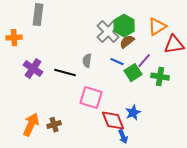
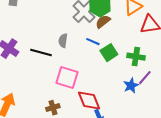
purple line: (144, 61) -> (145, 78), moved
blue star: (133, 113) -> (131, 86), moved
brown cross: (54, 125) -> (53, 108), moved

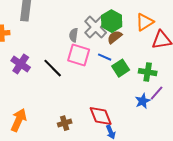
gray semicircle: (63, 41) -> (74, 35), moved
black line: (41, 53) -> (53, 68), turned 30
pink square: (67, 78) -> (79, 55), moved

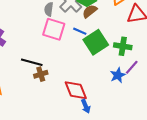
black line: (53, 68) -> (32, 62), moved, turned -30
green square: (121, 68) -> (96, 42), size x1.4
brown cross: (65, 123) -> (41, 74), moved

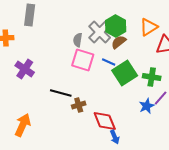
brown cross: (41, 74) -> (79, 105), moved

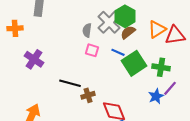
orange triangle: (149, 27) -> (157, 29), moved
pink square: (83, 60) -> (92, 50), size x0.6

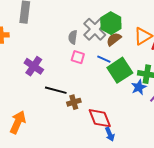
purple cross: (34, 59) -> (34, 66), moved
blue star: (156, 96) -> (139, 87), moved

